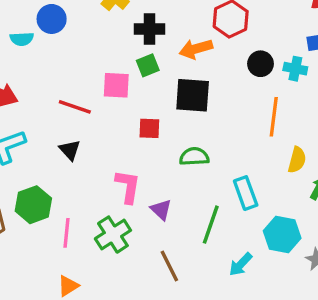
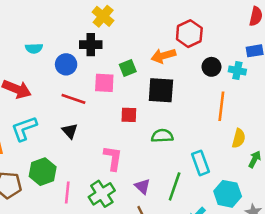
blue circle: (52, 19) -> (66, 64), moved
black cross: (149, 29) -> (91, 45), moved
purple triangle: (161, 210) -> (142, 186), moved

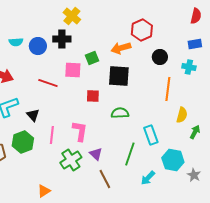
blue circle: (66, 64) -> (38, 46), moved
cyan cross: (237, 71) -> (189, 67), moved
black triangle: (70, 131) -> (33, 115), moved
purple triangle: (142, 186) -> (96, 154), moved
pink line: (67, 193) -> (52, 135), moved

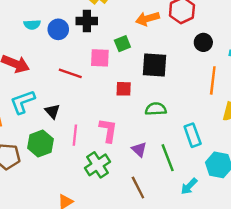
orange arrow: (121, 48) -> (147, 19), moved
purple triangle: (96, 154) -> (139, 149), moved
green line: (130, 154) -> (168, 158), turned -40

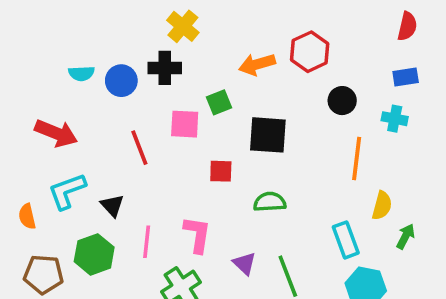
red line: (70, 73) -> (139, 148), turned 50
cyan rectangle: (193, 135) -> (346, 240), moved

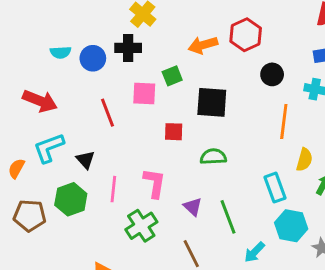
orange semicircle: (27, 216) -> (16, 168), turned 42

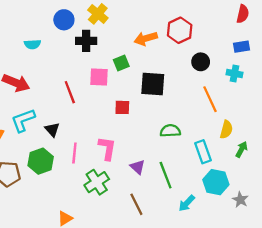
blue circle: (93, 58) -> (64, 20), moved
orange line: (284, 121) -> (210, 99), turned -32
green semicircle: (213, 157) -> (170, 131), moved

